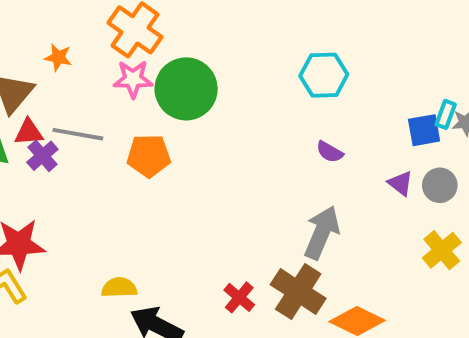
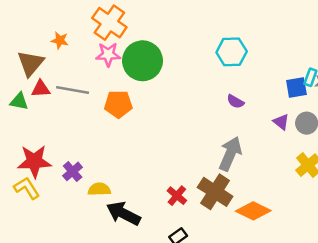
purple cross: (42, 156) -> (73, 171), moved

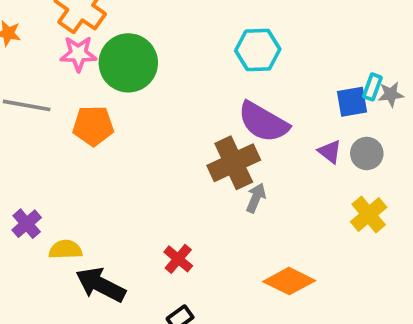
purple semicircle: (235, 101) -> (263, 122), size x2.0
gray arrow: (230, 154) -> (256, 198), size x0.6
brown cross: (215, 192) -> (234, 163), moved, turned 32

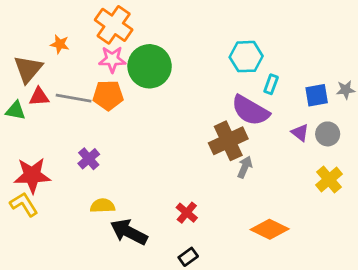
cyan rectangle: (372, 87) -> (271, 84), moved
orange pentagon: (93, 126) -> (108, 95), moved
purple cross: (27, 224) -> (89, 159), moved

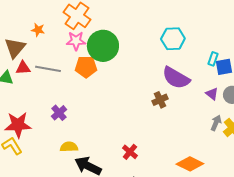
cyan rectangle: (271, 84) -> (213, 59), moved
orange pentagon: (108, 95) -> (86, 67), moved
brown cross: (228, 141) -> (160, 100), size x0.6
gray arrow: (245, 167) -> (216, 123), moved

